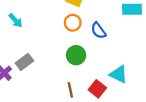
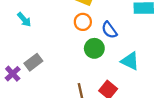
green circle: (76, 55) -> (94, 48), moved
cyan triangle: (119, 74) -> (130, 61), moved

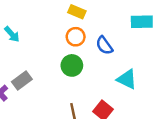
green circle: (94, 48) -> (72, 65), moved

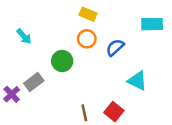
blue semicircle: (104, 45) -> (115, 47), turned 84
green circle: (72, 65) -> (62, 61), moved

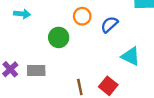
cyan arrow: (24, 36) -> (22, 14), turned -42
gray rectangle: (34, 82) -> (36, 71), moved, turned 36

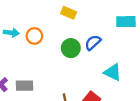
orange circle: (82, 16) -> (34, 36), moved
green circle: (59, 37) -> (71, 48), moved

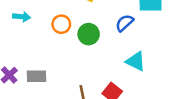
orange circle: (34, 36) -> (61, 24), moved
blue semicircle: (93, 43) -> (125, 23), moved

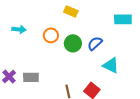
blue semicircle: (125, 23) -> (95, 43), moved

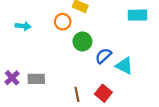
orange circle: (51, 35) -> (63, 22), moved
blue semicircle: (95, 43) -> (103, 56), moved

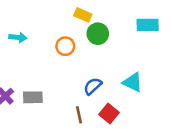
orange circle: (63, 22) -> (65, 46), moved
green circle: (82, 41) -> (98, 34), moved
blue semicircle: (103, 56) -> (93, 86), moved

